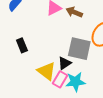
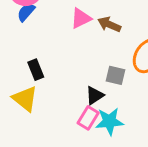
gray square: (79, 49) -> (116, 75), size x0.6
yellow triangle: (47, 71) -> (25, 99), moved

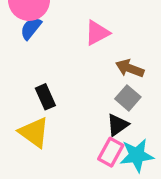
brown arrow: (109, 24) -> (130, 68), moved
gray square: (116, 75) -> (128, 98), moved, turned 30

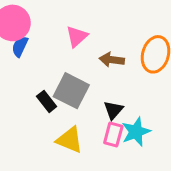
gray square: (128, 98) -> (71, 91), moved, size x1.6
yellow triangle: (34, 132) -> (70, 140), moved

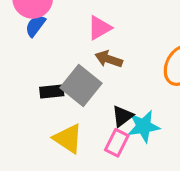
brown arrow: (112, 60) -> (109, 59), moved
black rectangle: (47, 101) -> (52, 91), turned -70
cyan star: (136, 132) -> (144, 126), moved

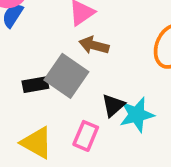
yellow triangle: (68, 139) -> (37, 143), moved
pink rectangle: (117, 143) -> (86, 136), moved

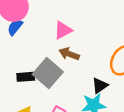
black triangle: (113, 105) -> (100, 86), moved

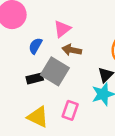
blue semicircle: (15, 27) -> (35, 46), moved

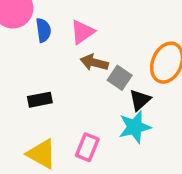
blue semicircle: (35, 46) -> (43, 30), moved, turned 140
gray square: (55, 71) -> (120, 78), moved, size x0.6

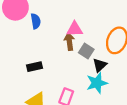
pink triangle: (82, 32) -> (75, 29), moved, turned 35
brown arrow: (94, 62) -> (69, 41), turned 70

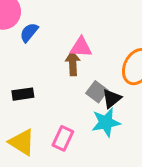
blue semicircle: (36, 21) -> (29, 32), turned -136
gray square: (86, 51) -> (97, 92), moved

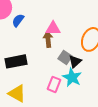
black rectangle: (23, 94) -> (16, 61), size x1.5
cyan star: (106, 122) -> (72, 77), turned -30
pink rectangle: (63, 138) -> (54, 84), moved

